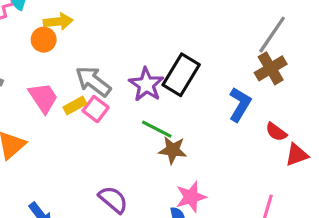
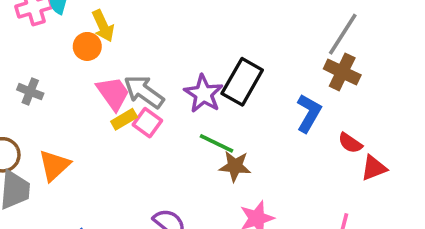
yellow arrow: (58, 22) -> (103, 26), turned 72
brown cross: (271, 68) -> (342, 72), turned -32
pink trapezoid: (43, 98) -> (113, 93), moved

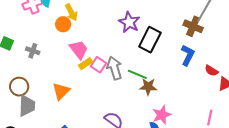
brown cross: (342, 72) -> (193, 26), moved
gray arrow: (144, 92) -> (114, 68), moved, turned 40
purple star: (203, 94) -> (129, 22), moved
orange triangle: (54, 165) -> (61, 91), moved

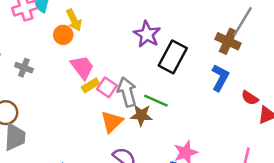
brown star: (148, 87) -> (141, 115), moved
orange triangle: (61, 91) -> (112, 122), moved

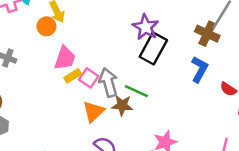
purple star: (147, 34) -> (146, 27), moved
pink trapezoid: (82, 67) -> (65, 58), turned 55

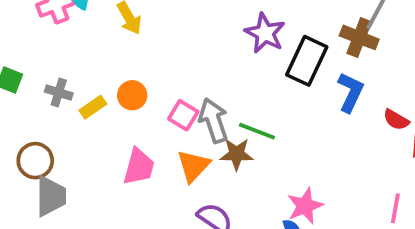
orange circle: (46, 26) -> (132, 95), moved
black rectangle: (153, 49) -> (307, 61), moved
pink trapezoid: (65, 58) -> (139, 167), moved
yellow rectangle: (73, 76) -> (93, 107), moved

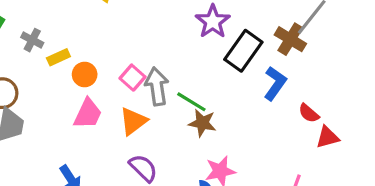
orange circle: (132, 95) -> (85, 74), moved
brown star: (237, 154) -> (202, 123), moved

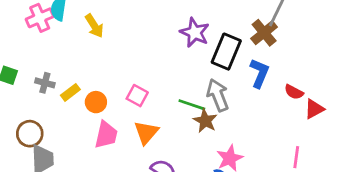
brown cross: (290, 39) -> (264, 33), turned 32
gray arrow: (157, 86) -> (218, 95), moved
brown star: (202, 123) -> (205, 121), turned 30

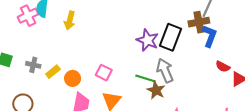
yellow arrow: (94, 26) -> (70, 20), turned 48
purple star: (195, 33) -> (148, 40), moved
brown cross: (264, 33) -> (199, 22), turned 30
blue L-shape: (259, 73) -> (210, 36), moved

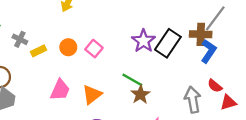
gray arrow: (165, 70) -> (193, 100), moved
pink square: (104, 73) -> (94, 49), moved
orange circle: (73, 78) -> (68, 47), moved

